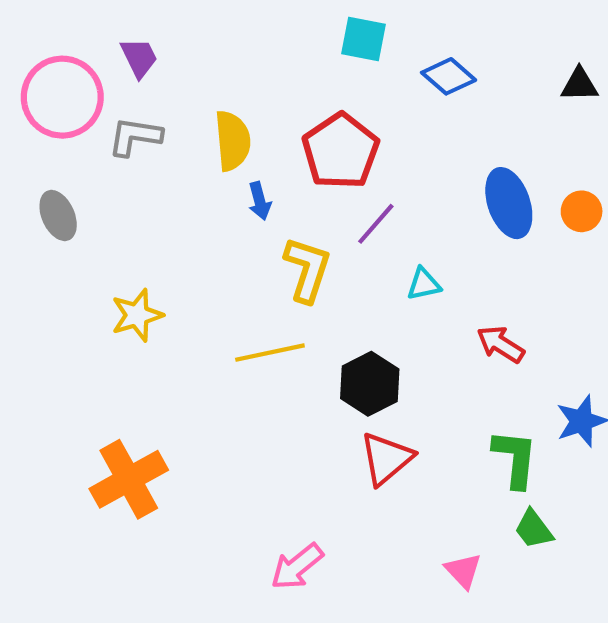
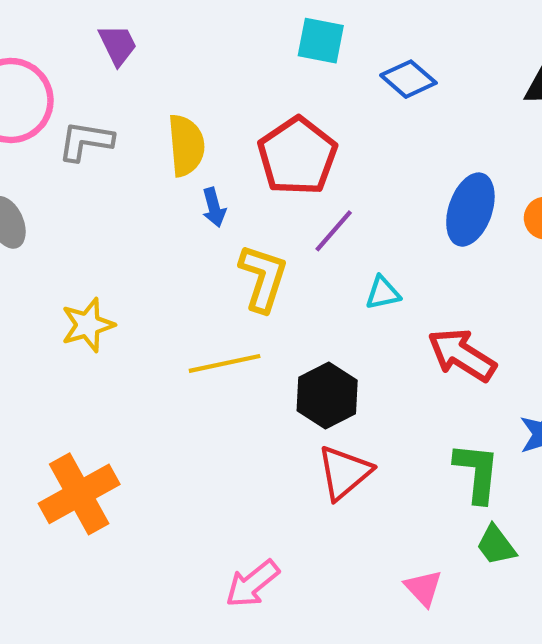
purple trapezoid: (139, 58) -> (118, 45), moved
blue ellipse: (509, 203) -> (470, 210), turned 38
red arrow: (501, 344) -> (462, 355), size x1.4

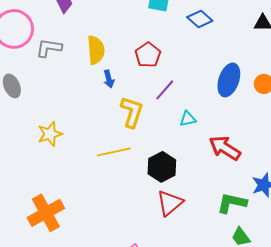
red pentagon: (297, 156) -> (148, 55), size x0.7
green L-shape: (477, 472) -> (232, 203), turned -84

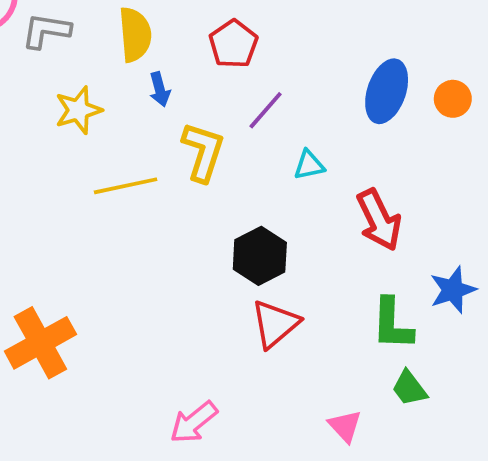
yellow star: (50, 134) -> (78, 110), moved
red arrow: (225, 148) -> (379, 220), turned -148
yellow line: (114, 152) -> (126, 186), moved
green L-shape: (232, 203) -> (392, 324), turned -100

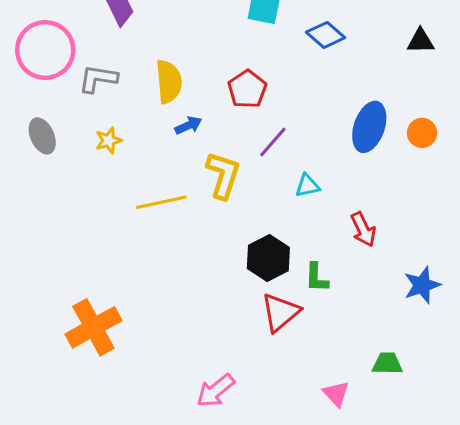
blue arrow: (160, 89) -> (188, 125), turned -100
yellow star: (78, 110) -> (109, 140), moved, size x0.7
red arrow: (379, 220) -> (363, 229), size x0.7
green L-shape: (392, 324) -> (317, 278), moved, size x0.7
green trapezoid: (409, 388) -> (387, 364), turned 128

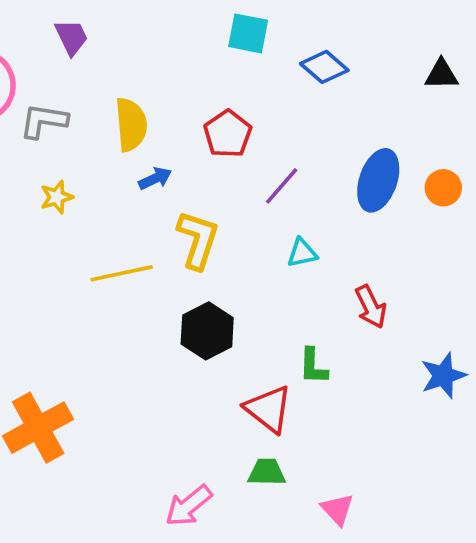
purple line: (273, 142) -> (282, 186), moved
black hexagon: (268, 258) -> (207, 331), moved
red triangle: (280, 312) -> (269, 409), turned -42
green trapezoid: (387, 364) -> (267, 472), moved

